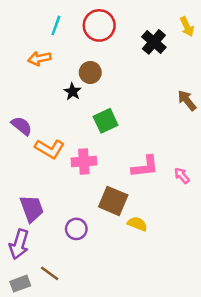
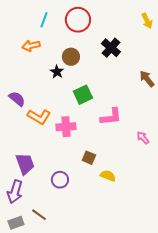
black cross: (154, 42) -> (111, 48), moved
pink L-shape: (145, 167) -> (111, 117), moved
brown square: (113, 201) -> (89, 158), size x0.6

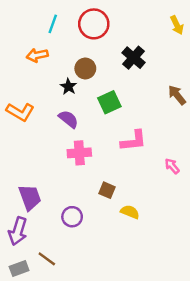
green square: (83, 95) -> (109, 102), moved
purple semicircle: (17, 99) -> (68, 119), moved
orange L-shape: (39, 117) -> (20, 112), moved

